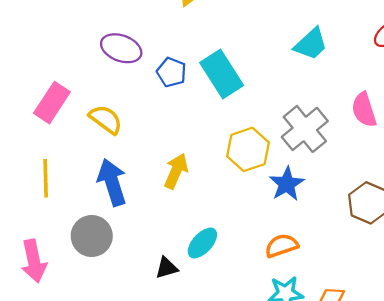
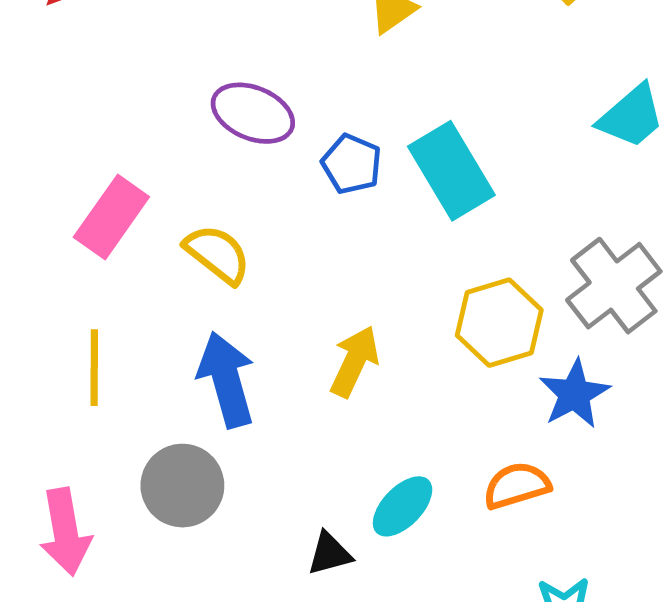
orange semicircle: (282, 246) -> (517, 486), moved

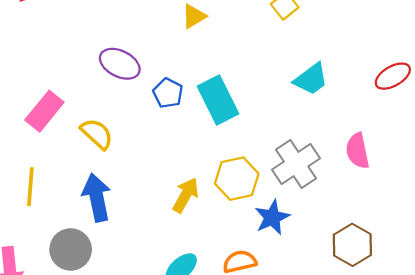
yellow arrow: (354, 361) -> (186, 195), moved

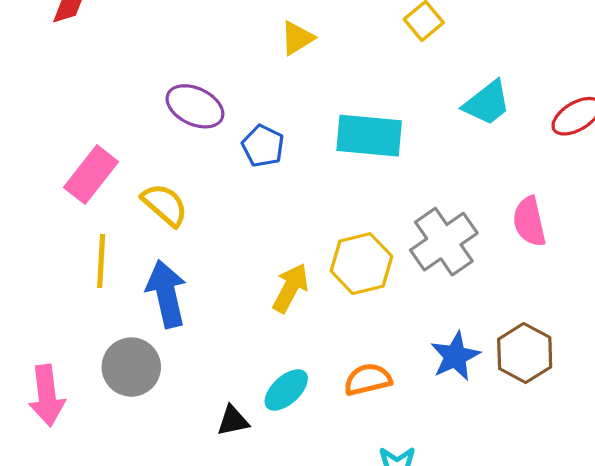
cyan trapezoid: (311, 79) -> (487, 103), moved
cyan rectangle: (218, 100) -> (369, 136), moved, turned -57
yellow line: (30, 187) -> (101, 261), moved
blue star: (272, 217) -> (455, 356), moved

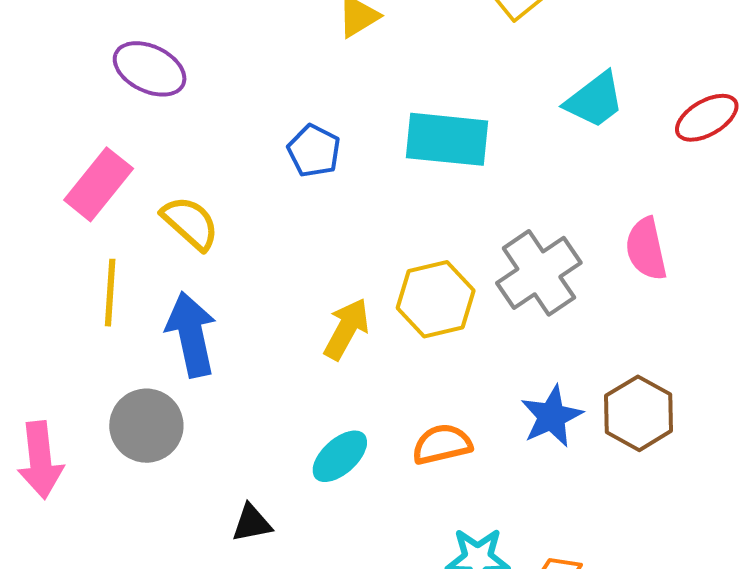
purple ellipse: (195, 106) -> (150, 69), moved
black triangle: (233, 421) -> (252, 523), moved

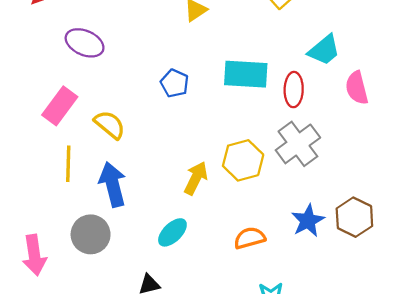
red ellipse: (707, 118) -> (294, 90), moved, turned -56
pink semicircle: (646, 249) -> (357, 88), moved
cyan ellipse: (340, 456) -> (172, 232), moved

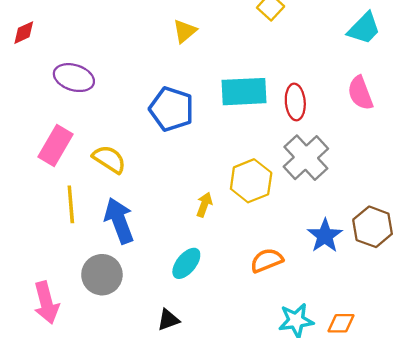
cyan trapezoid: (324, 50) -> (364, 28), moved
blue pentagon: (175, 83) -> (171, 109), size x1.5
yellow arrow: (196, 178) -> (204, 205), size x0.7

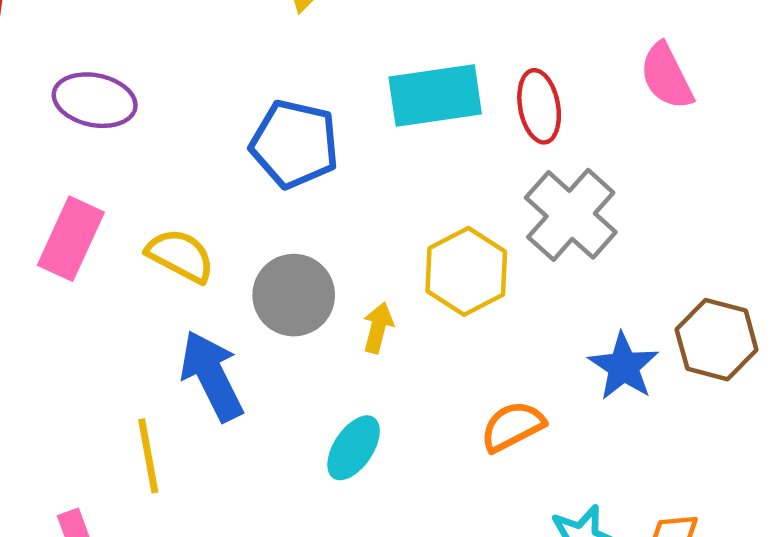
yellow line: (71, 204) -> (148, 456), moved
gray circle: (102, 275) -> (294, 295), moved

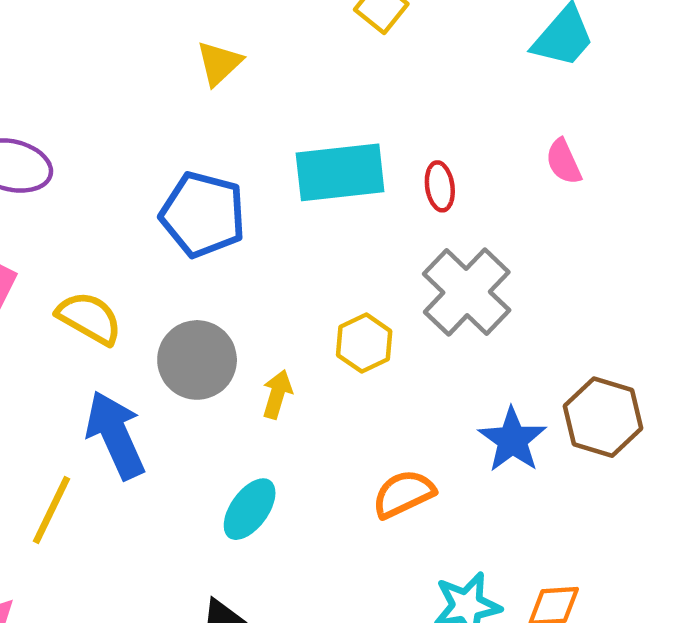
pink semicircle: (666, 76) -> (564, 162), size x0.7
red ellipse: (539, 106) -> (440, 186), size x0.7
yellow hexagon: (466, 271) -> (364, 343), size x0.7
yellow line: (148, 456) -> (52, 510), turned 34

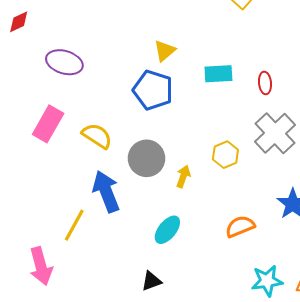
yellow triangle: (219, 63) -> (165, 51), moved
cyan rectangle: (340, 172) -> (218, 74), size x0.7

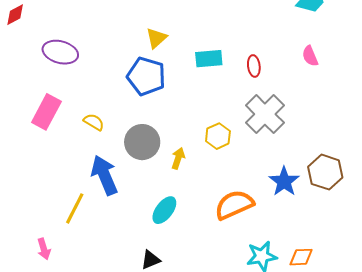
yellow semicircle: (97, 136) -> (94, 122), size x0.7
orange semicircle: (240, 226) -> (234, 205), size x1.4
pink arrow: (41, 266) -> (44, 249), size x0.6

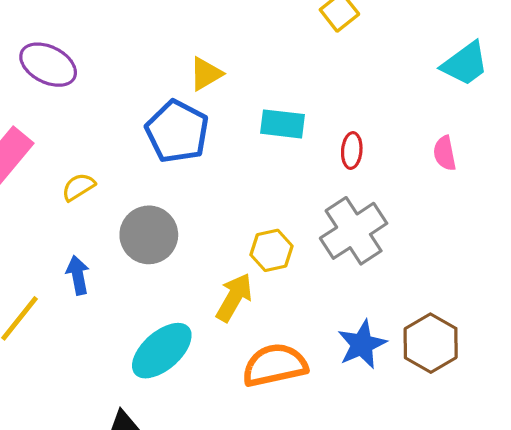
yellow semicircle: (94, 122) -> (78, 187), turned -75
yellow arrow: (178, 158) -> (234, 297), moved, size x1.4
blue arrow: (104, 175) -> (78, 275), size x0.6
cyan ellipse: (164, 210) -> (162, 351), size x1.4

